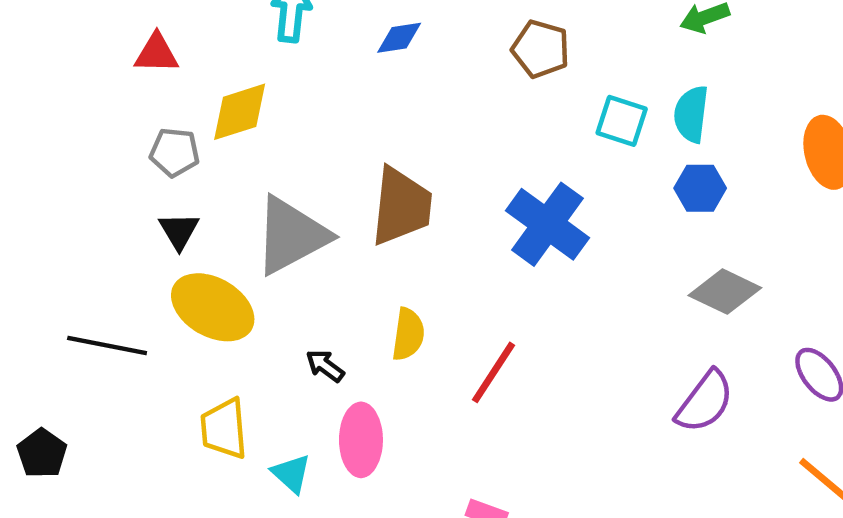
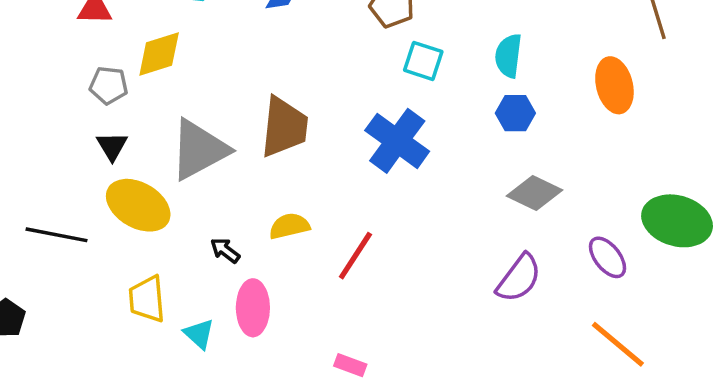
cyan square: (622, 121) -> (423, 61), moved
yellow semicircle: (408, 334) -> (289, 226), turned -111

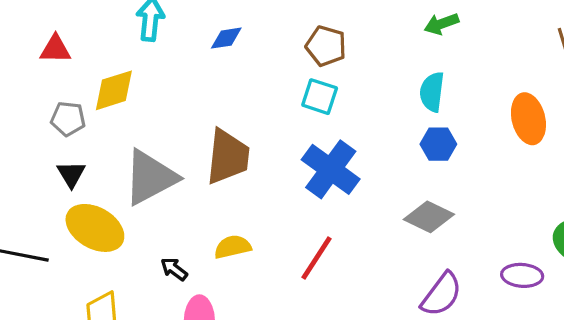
cyan square: (423, 61) -> (320, 97), moved
gray diamond: (534, 193) -> (429, 217), moved
red line: (355, 256) -> (316, 258), moved
purple ellipse: (607, 257) -> (522, 275), turned -48

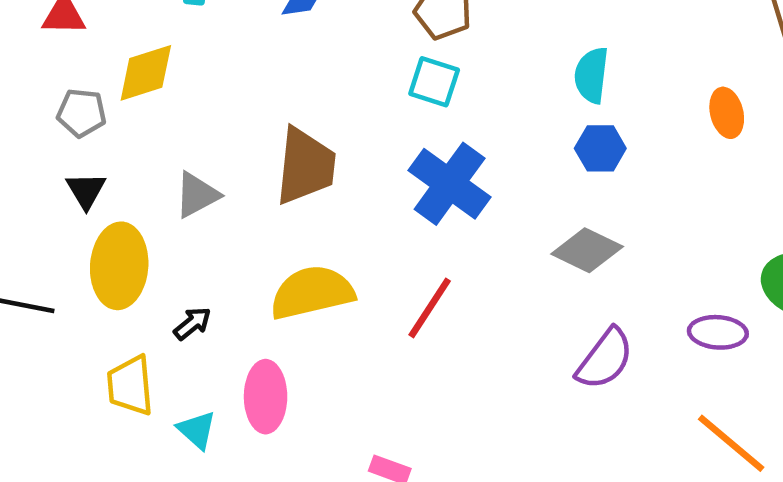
orange ellipse: (528, 119) -> (727, 113), size x0.7
gray triangle: (150, 177) -> (197, 195), size x0.6
yellow ellipse: (95, 228) -> (119, 266), turned 64
yellow semicircle: (233, 247) -> (312, 292), size x1.6
black arrow: (174, 269) -> (192, 323), moved, turned 104

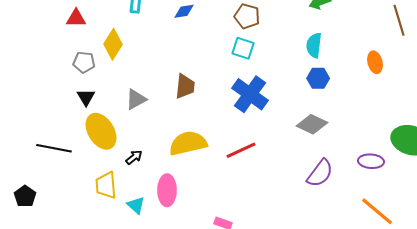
yellow diamond: (146, 73) -> (113, 44), turned -40
brown trapezoid: (305, 166) -> (185, 86), size x0.7
yellow ellipse: (119, 266) -> (101, 131), turned -36
red line: (430, 308) -> (241, 150), turned 32

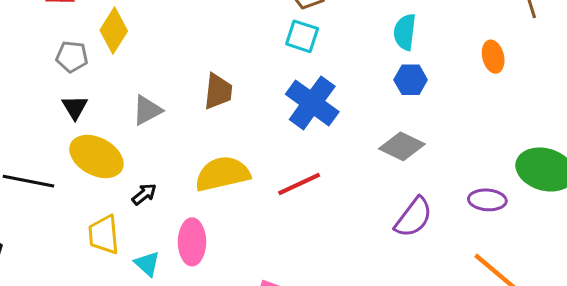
yellow ellipse: (101, 131) -> (96, 157), turned -30

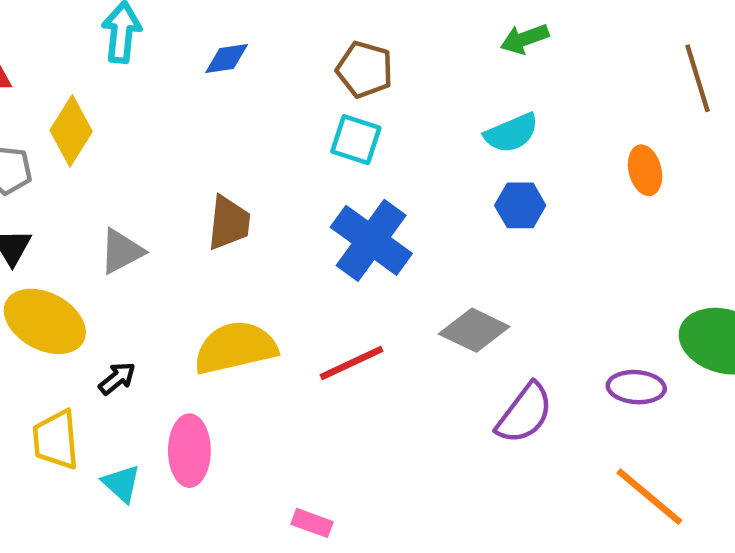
cyan semicircle: (405, 32) -> (511, 133), turned -120
gray diamond: (402, 146) -> (474, 330), moved

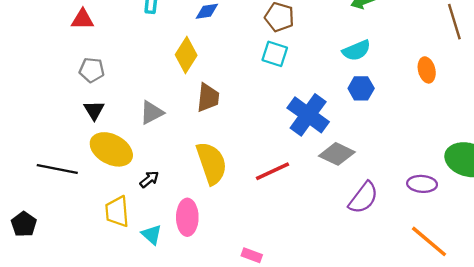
yellow diamond: (71, 131) -> (186, 55), moved
blue cross: (371, 240) -> (308, 115), moved
yellow semicircle: (235, 348) -> (211, 163), turned 84

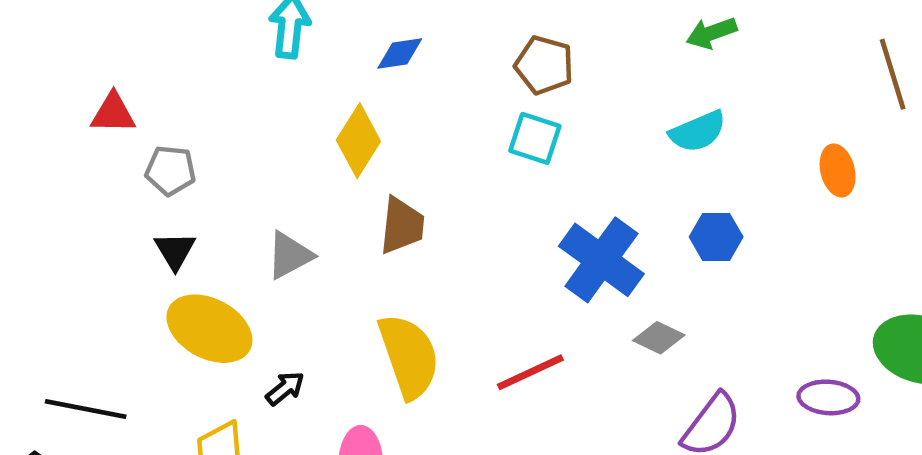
red triangle: (83, 19) -> (113, 113), moved
blue hexagon: (361, 88) -> (716, 237), moved
gray diamond: (337, 154) -> (659, 338), size x0.7
black line: (57, 169) -> (86, 409), moved

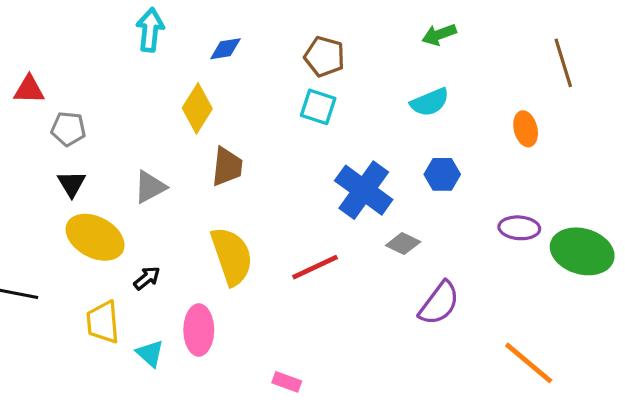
purple ellipse: (828, 397) -> (519, 228), moved

